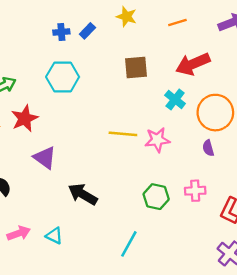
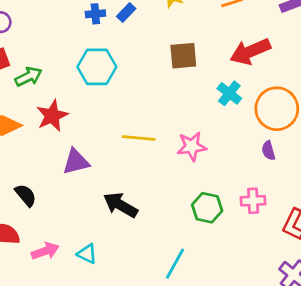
yellow line: (123, 134) -> (139, 138), moved
pink star: (157, 140) -> (192, 146), moved
purple triangle: (45, 158) -> (76, 162), turned -50

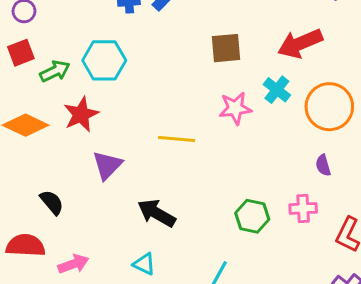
cyan hexagon: (97, 67) -> (104, 60), moved
pink star: (192, 146) -> (235, 108), moved
purple semicircle: (268, 151) -> (323, 165), moved
purple triangle: (76, 162) -> (107, 165), turned -32
cyan triangle: (87, 254) -> (144, 264), moved

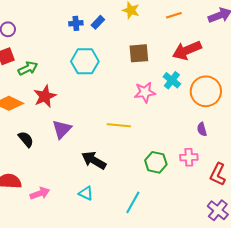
cyan hexagon: (104, 60) -> (85, 61), moved
yellow line: (177, 139) -> (119, 125), moved
black semicircle: (52, 202) -> (26, 139), moved

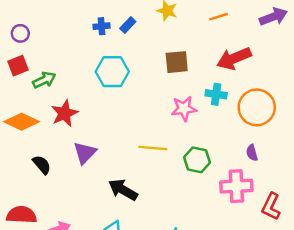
cyan cross: (172, 80) -> (216, 94), turned -30
pink cross: (189, 157) -> (236, 186), size x1.5
green hexagon: (156, 162) -> (197, 160), moved

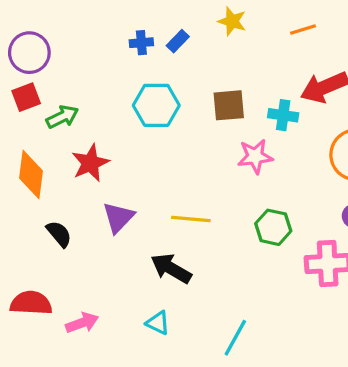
purple circle: (20, 33) -> (29, 53), size x1.6
brown square: (177, 62) -> (229, 105), moved
cyan cross: (216, 94) -> (283, 115), moved
orange diamond: (22, 122) -> (31, 175), turned 72
yellow line: (153, 148) -> (191, 219), moved

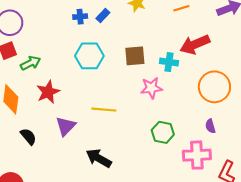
yellow line: (191, 219) -> (104, 110), moved

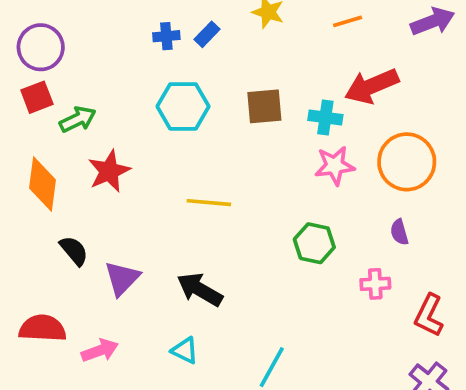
pink star: (151, 88) -> (335, 166), moved
purple triangle: (66, 126) -> (122, 278), moved
pink cross: (197, 155) -> (375, 284), size x0.6

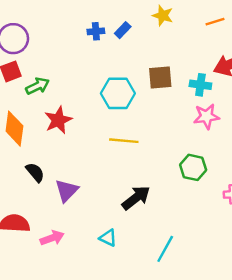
cyan hexagon: (183, 106) -> (118, 93), moved
black arrow: (200, 289) -> (136, 198), moved, turned 112

